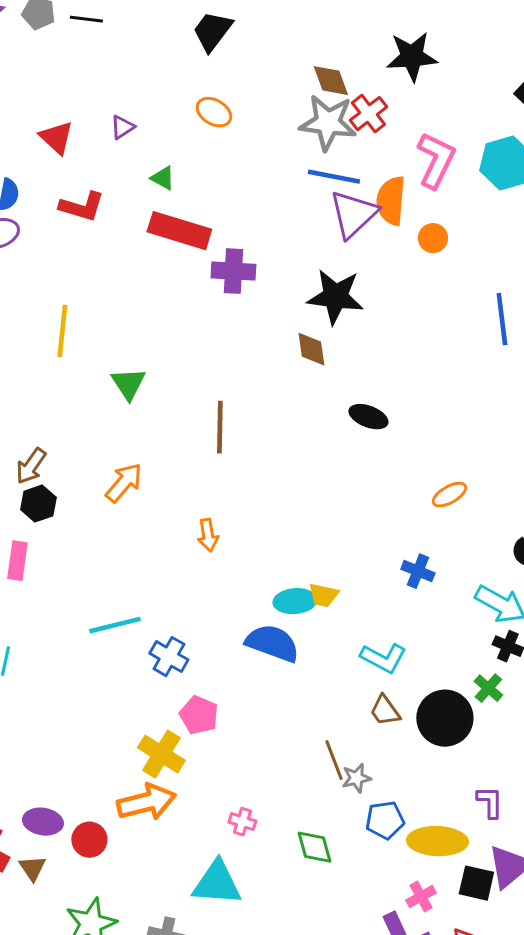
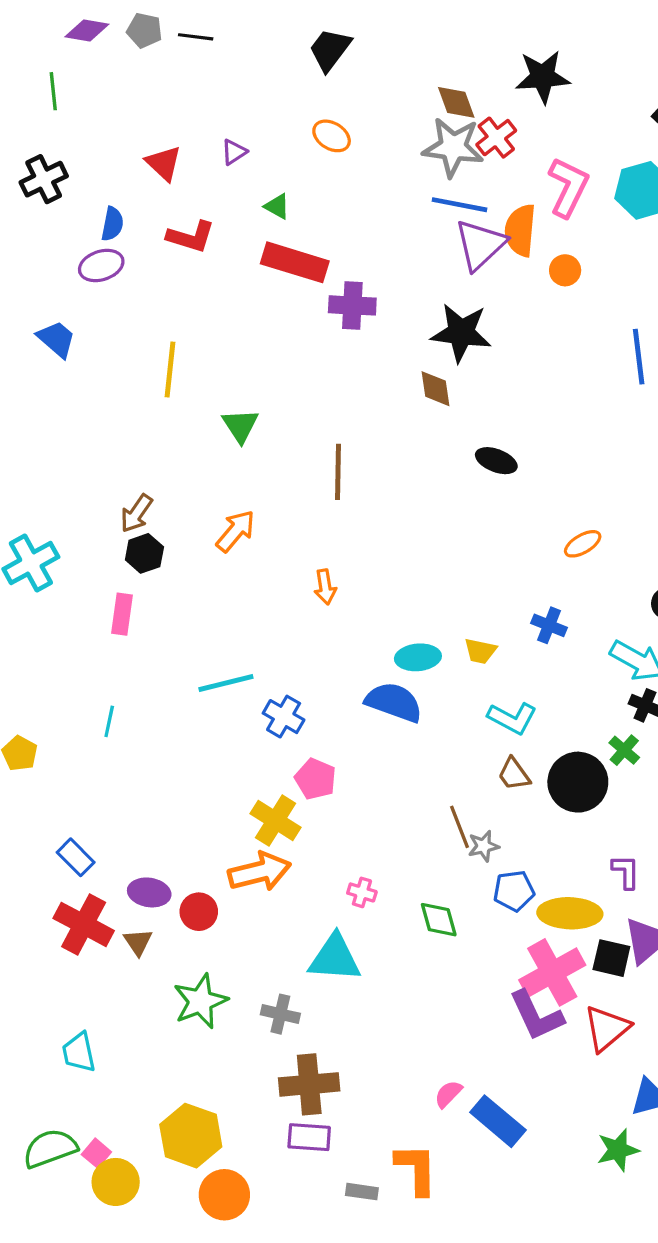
yellow trapezoid: (323, 595) -> (480, 651), moved
pink cross: (421, 897) -> (552, 972), size x2.0

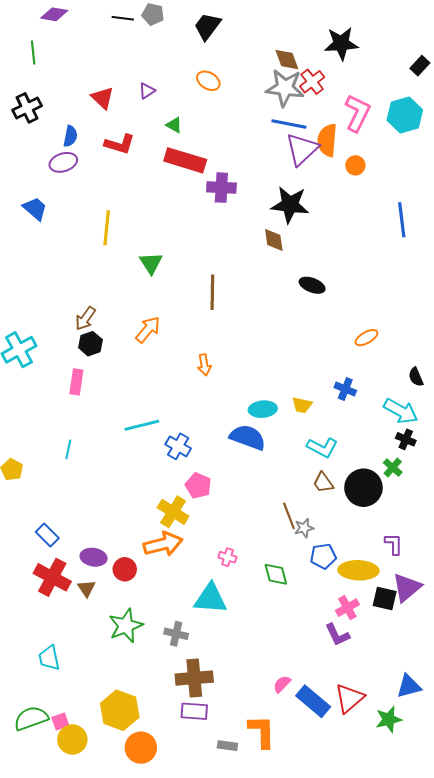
gray pentagon: (144, 30) -> (153, 14), moved
pink cross: (552, 972) -> (347, 608), size x0.6
purple L-shape: (536, 1016) -> (337, 635), size x0.7
red triangle: (607, 1028) -> (349, 698), moved
pink square: (96, 1153) -> (60, 721), turned 30

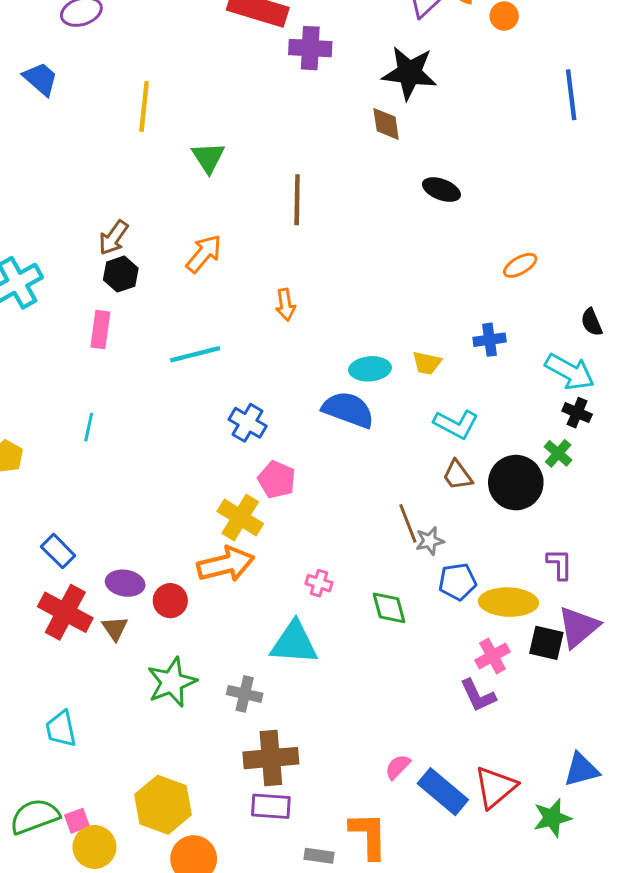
blue cross: (345, 389) -> (490, 340), turned -30
cyan line: (142, 425) -> (195, 354), moved

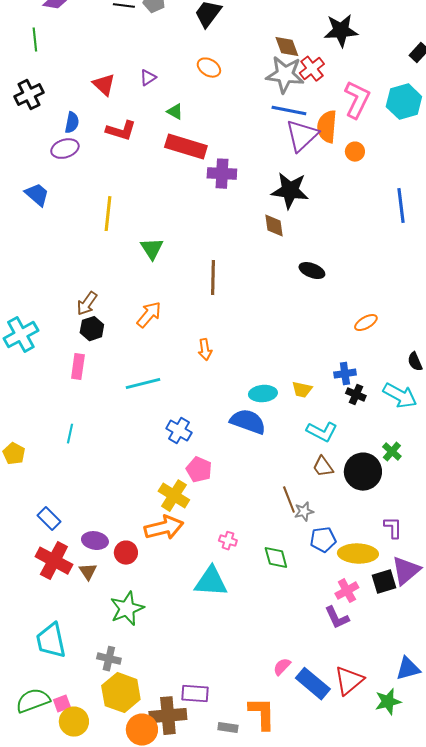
black cross: (577, 413) -> (356, 395), moved
black square: (546, 643) -> (384, 582), turned -30
gray cross: (245, 694) -> (109, 659), moved
cyan trapezoid: (61, 729) -> (51, 641), size x1.4
brown cross: (271, 758) -> (168, 716), moved

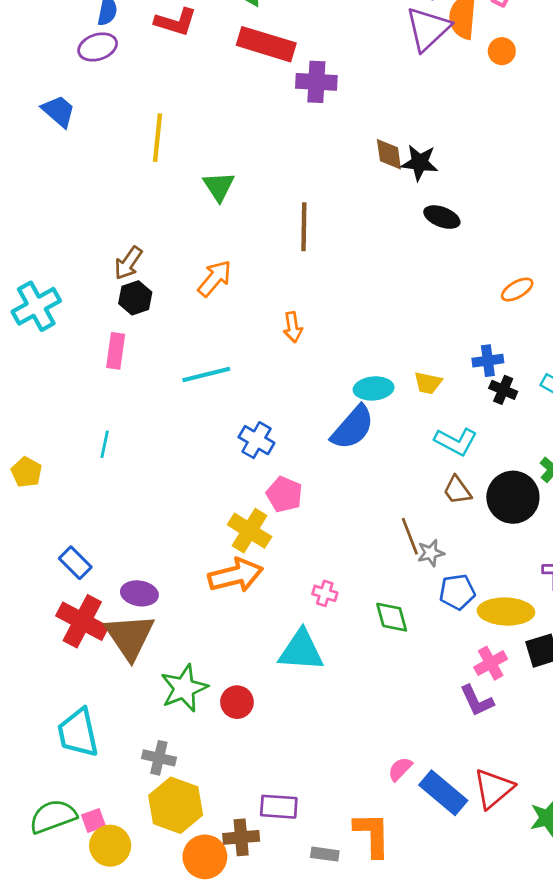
black star: (290, 191) -> (420, 163), moved, size x0.7
blue semicircle: (248, 422) -> (353, 428), turned 111
red circle: (126, 553) -> (237, 702), moved
brown triangle: (88, 572) -> (130, 637), size x2.0
brown cross: (168, 716) -> (241, 837), size x0.7

